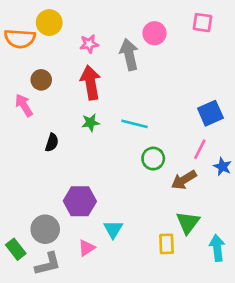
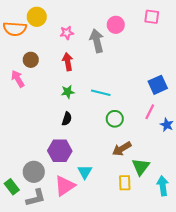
red arrow: (91, 83) -> (68, 62), size x0.7
black semicircle: (52, 143) -> (67, 119), moved
brown arrow: (184, 180) -> (122, 149), moved
pink triangle: (87, 248) -> (65, 186), size x1.6

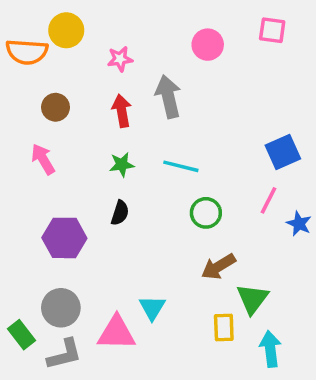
gray arrow: (97, 41) -> (168, 97), moved
pink arrow: (18, 79) -> (43, 159), moved
purple hexagon: (60, 151) -> (64, 238), moved
pink triangle: (65, 186) -> (116, 333), turned 35
cyan arrow: (163, 186) -> (270, 349), moved

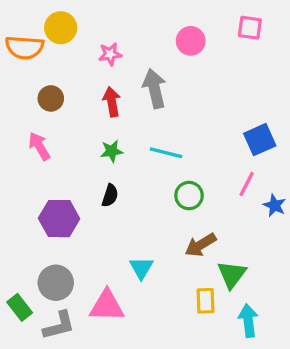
cyan triangle: (152, 308) -> (141, 268), moved

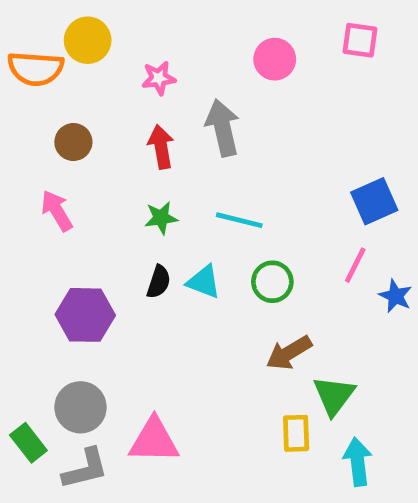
cyan triangle: (141, 268) -> (204, 282), moved, turned -40

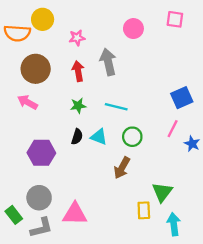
brown circle: (73, 142) -> (36, 69), size x1.6
pink arrow: (57, 211) -> (28, 102), turned -30
brown arrow: (289, 353) -> (122, 168), moved, turned -30

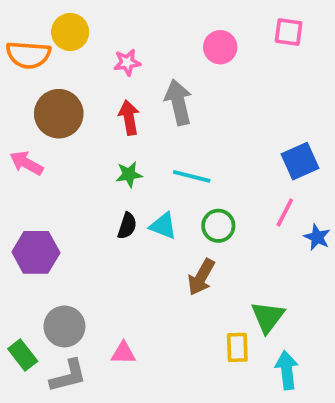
pink arrow: (28, 102) -> (26, 163), moved
purple hexagon: (41, 153) -> (36, 252), moved
pink triangle: (75, 214) -> (123, 353), size x0.6

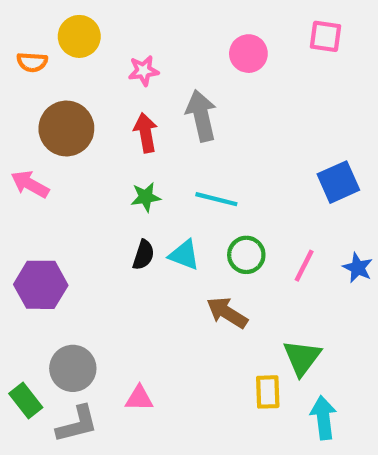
orange semicircle: (28, 55) -> (32, 62), size x0.6
pink line: (285, 212) -> (304, 266), moved
brown arrow: (201, 277) -> (227, 313), turned 93

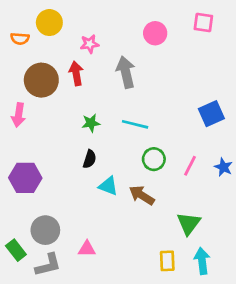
red arrow: (146, 133) -> (76, 73), moved
pink arrow: (30, 184) -> (19, 115), turned -110
cyan triangle: (184, 255) -> (108, 186), moved
yellow rectangle: (268, 392) -> (167, 261), moved

